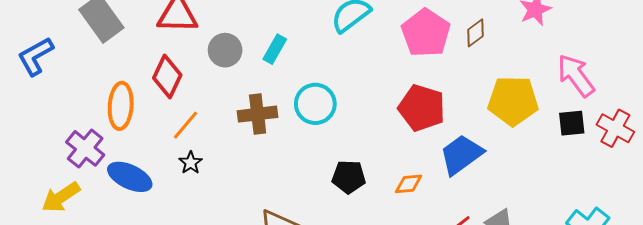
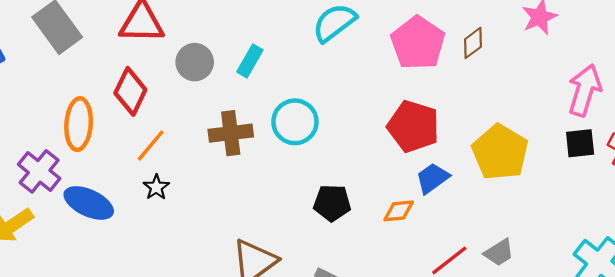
pink arrow: (576, 75) -> (585, 90), turned 54
yellow pentagon: (513, 101) -> (500, 152), moved, turned 30
blue trapezoid: (461, 155) -> (432, 178), moved, size x0.7

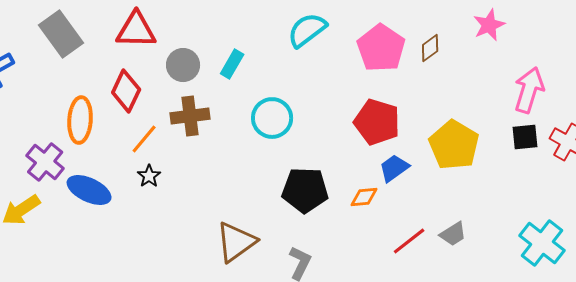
brown cross: (231, 133) -> (190, 116), moved
black pentagon: (332, 203) -> (305, 190), size x1.4

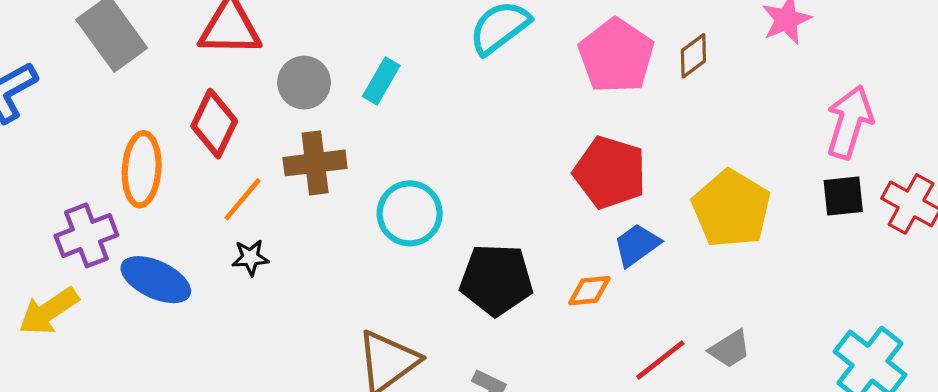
cyan circle: (272, 118) -> (410, 213), moved
purple cross: (45, 162) -> (86, 235), turned 30
black star: (149, 176) -> (250, 258), turned 30

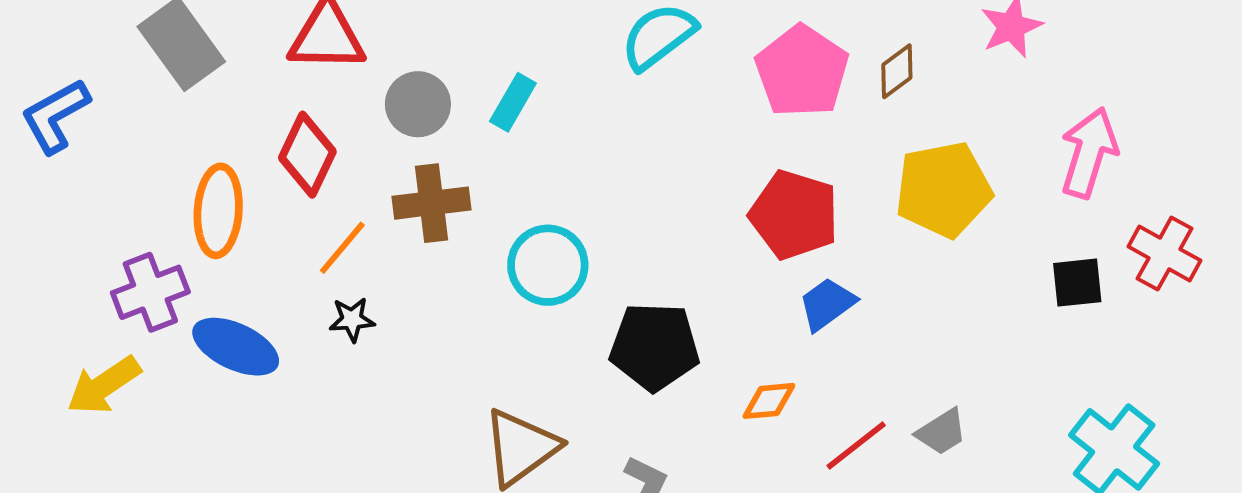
black square: (843, 196) -> (1077, 283), moved
yellow pentagon: (731, 209) -> (943, 190), moved, turned 30
orange diamond: (589, 291) -> (769, 401), moved

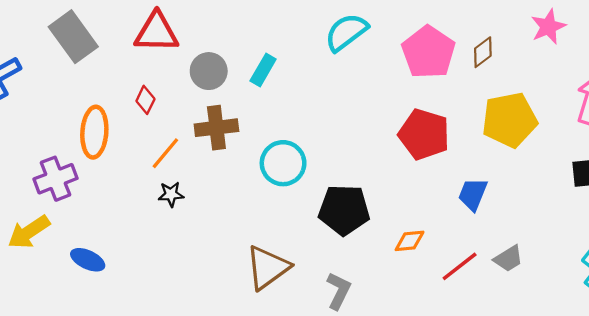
red diamond: (307, 155) -> (145, 100), size x0.6
blue trapezoid: (827, 304) -> (473, 194), moved, turned -32
blue ellipse: (236, 347) -> (88, 260), moved, size x0.7

